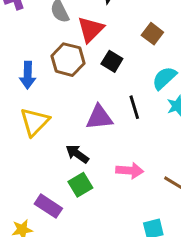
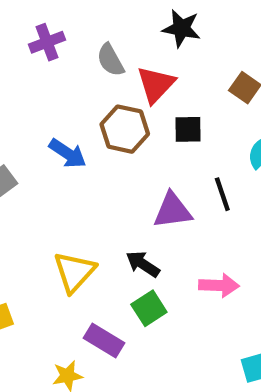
black square: (112, 61) -> (188, 129), turned -30
blue arrow: (28, 75) -> (68, 153), turned -56
yellow triangle: (35, 122) -> (74, 272), moved

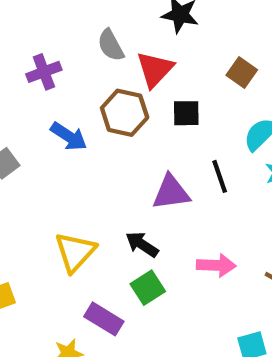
purple cross: (47, 42) -> (44, 72), moved

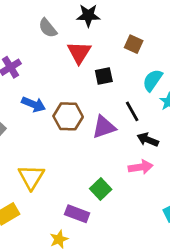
gray semicircle: (111, 45) -> (48, 28), moved
brown hexagon: (125, 113) -> (68, 116), moved
black arrow: (142, 244) -> (148, 140), moved
yellow triangle: (75, 252) -> (31, 177), moved

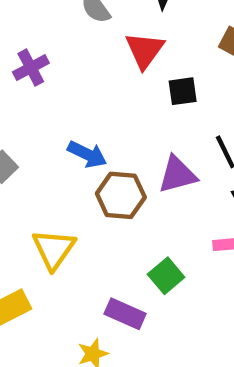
blue arrow: (34, 104) -> (87, 154), moved
brown hexagon: (68, 116) -> (121, 195), moved

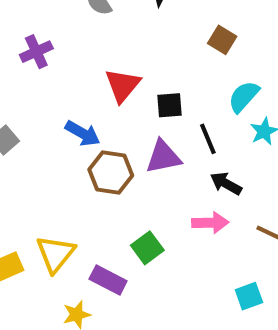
red triangle: (145, 50) -> (123, 85), moved
black square: (183, 91) -> (170, 105), moved
yellow triangle: (54, 249) -> (55, 254), moved

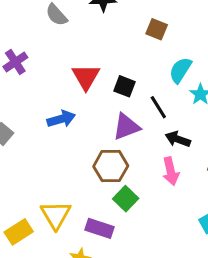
black square: (170, 105) -> (124, 86), turned 35
blue arrow: (83, 133) -> (61, 119), turned -36
brown hexagon: (111, 172) -> (111, 166), moved
pink arrow: (210, 223) -> (171, 171), turned 88

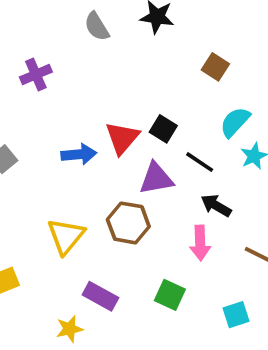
red triangle: (86, 77) -> (122, 138), moved
black line: (158, 107) -> (200, 162), turned -35
green square: (126, 199) -> (170, 295), moved, turned -30
yellow triangle: (56, 215) -> (66, 236), moved

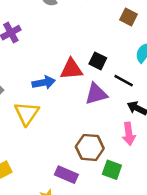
red triangle: (122, 138) -> (71, 69), turned 50
brown hexagon: (128, 223) -> (90, 147), moved
yellow triangle: (66, 236) -> (27, 113), moved

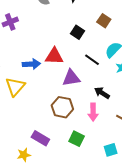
black square: (98, 61) -> (78, 32), moved
black line: (124, 81) -> (92, 60), moved
brown hexagon: (90, 147) -> (62, 107), moved

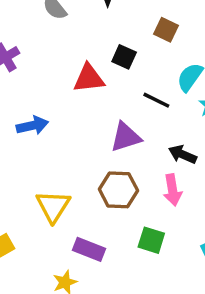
red triangle: (54, 56) -> (89, 78), moved
blue arrow: (31, 64) -> (32, 125), moved
yellow triangle: (15, 87) -> (53, 206), moved

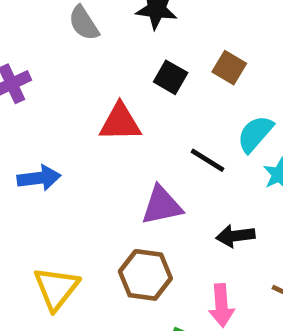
black square: (124, 57) -> (171, 77), moved
black arrow: (183, 154) -> (235, 236), turned -36
pink arrow: (173, 190) -> (221, 305), moved

